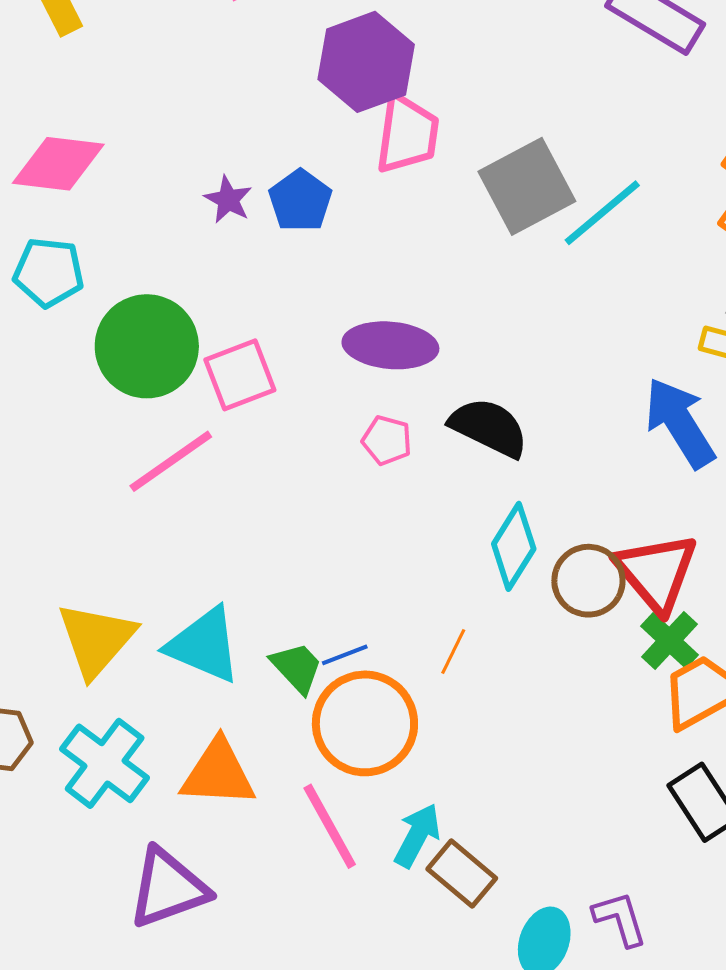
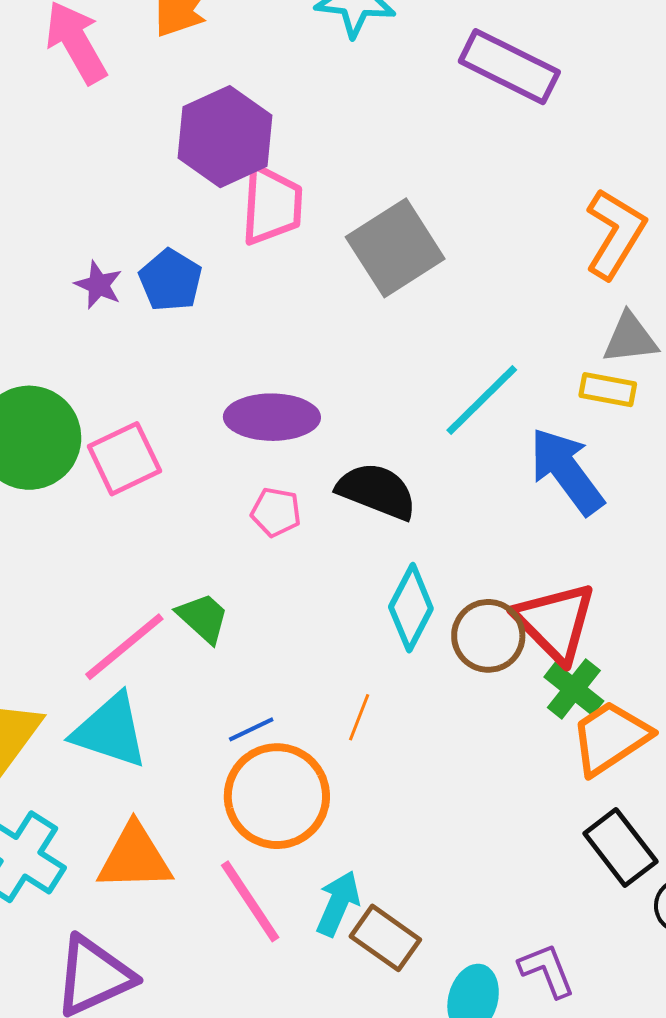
cyan line: (602, 213) -> (482, 400), moved
pink line: (171, 461) -> (124, 647), moved
green trapezoid: (297, 668) -> (203, 618), moved

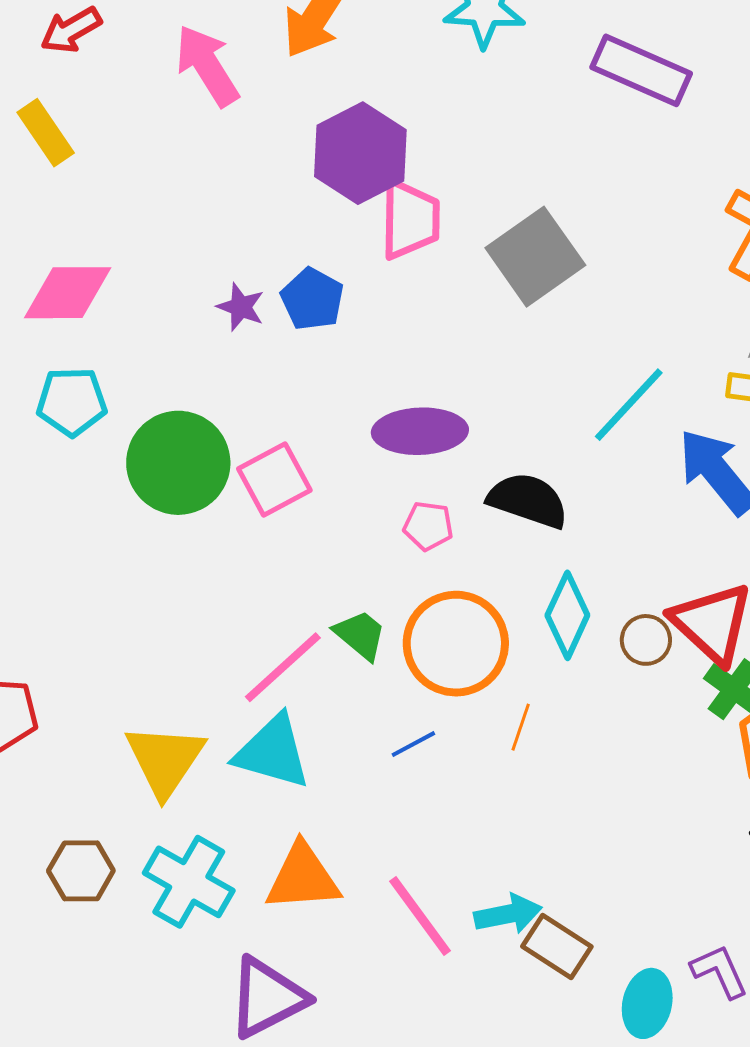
brown circle: (488, 636) -> (646, 640), size x0.7
orange circle: (277, 796) -> (456, 644), moved
cyan arrow: (338, 903) -> (508, 914), turned 58

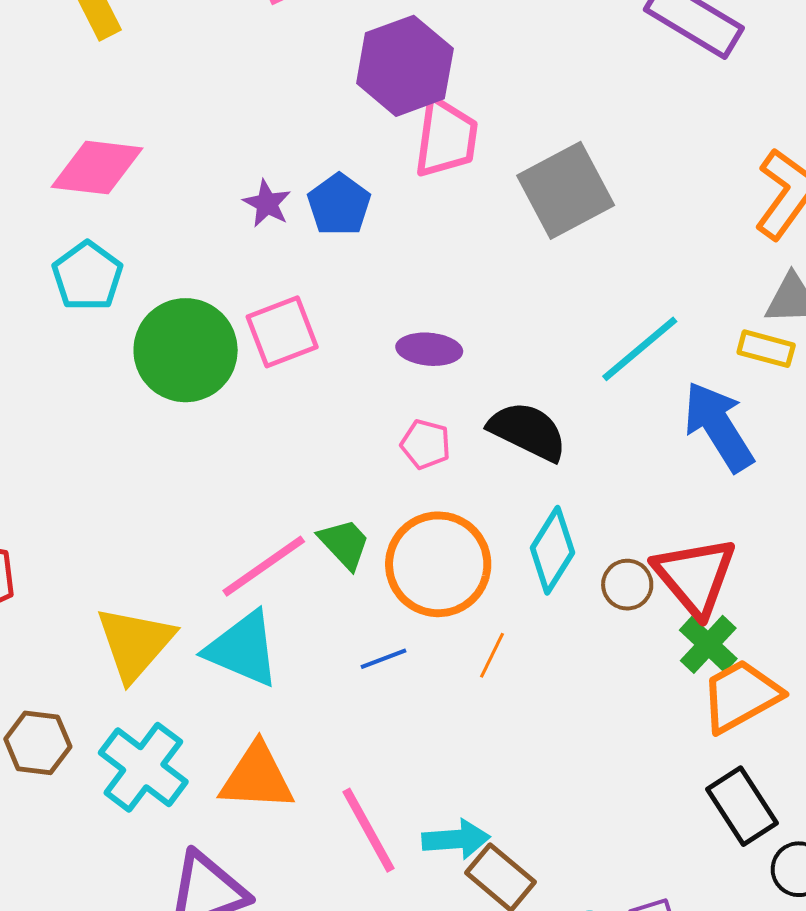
cyan pentagon: (72, 402) -> (87, 276), turned 30
purple ellipse: (420, 431) -> (429, 349), size x0.7
pink square: (274, 479) -> (282, 332), moved

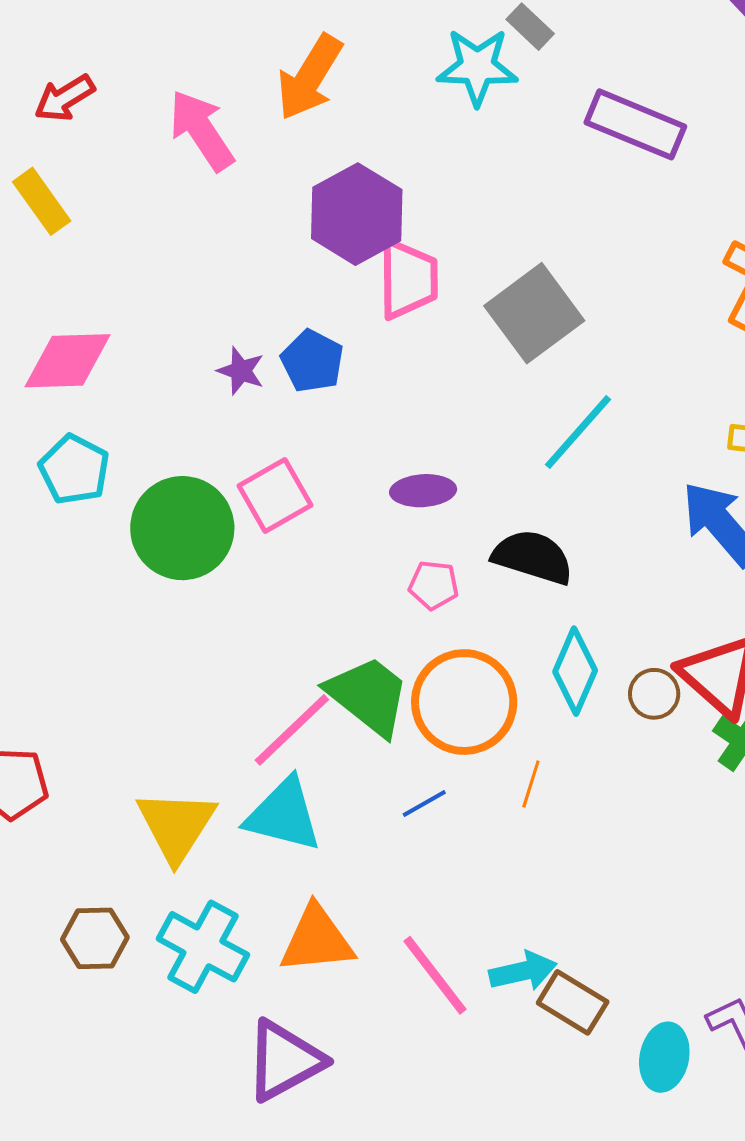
cyan line: (640, 349) -> (578, 432), moved
green trapezoid: (344, 544) -> (368, 696), size x1.6

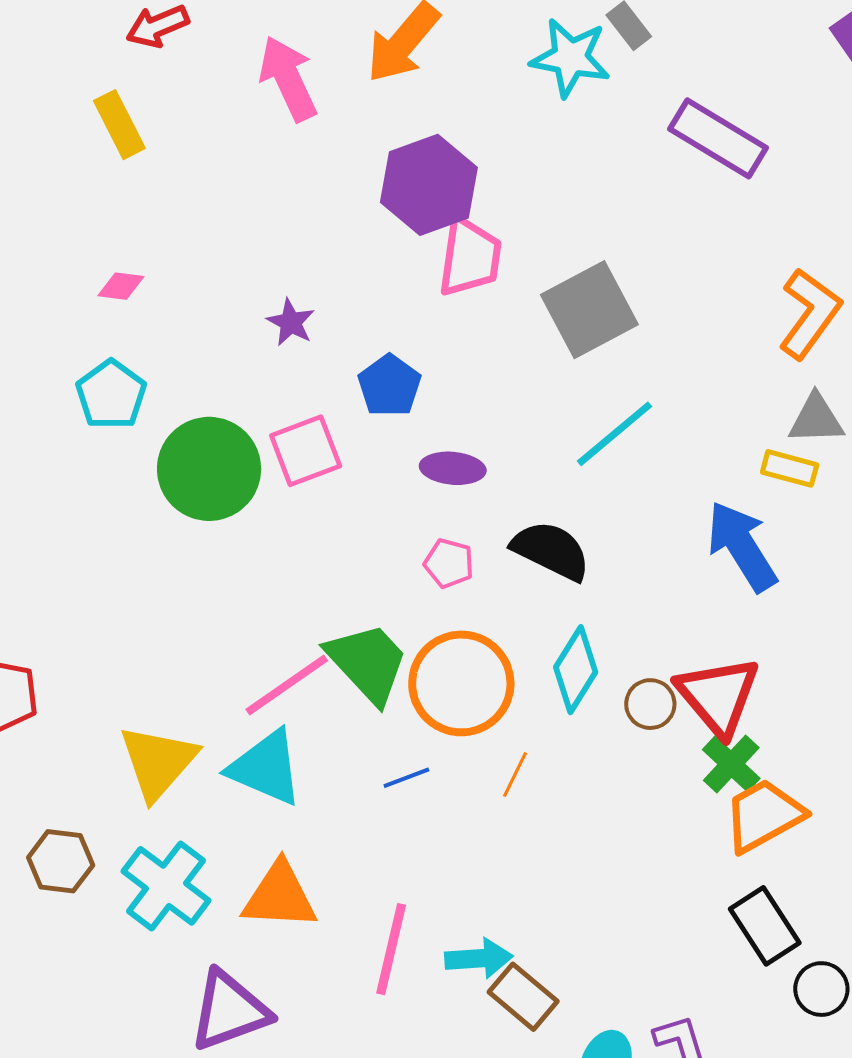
pink diamond: (68, 361) -> (121, 286), size x0.5
blue pentagon: (312, 361) -> (389, 386), moved
pink line: (435, 975) -> (391, 949), turned 42

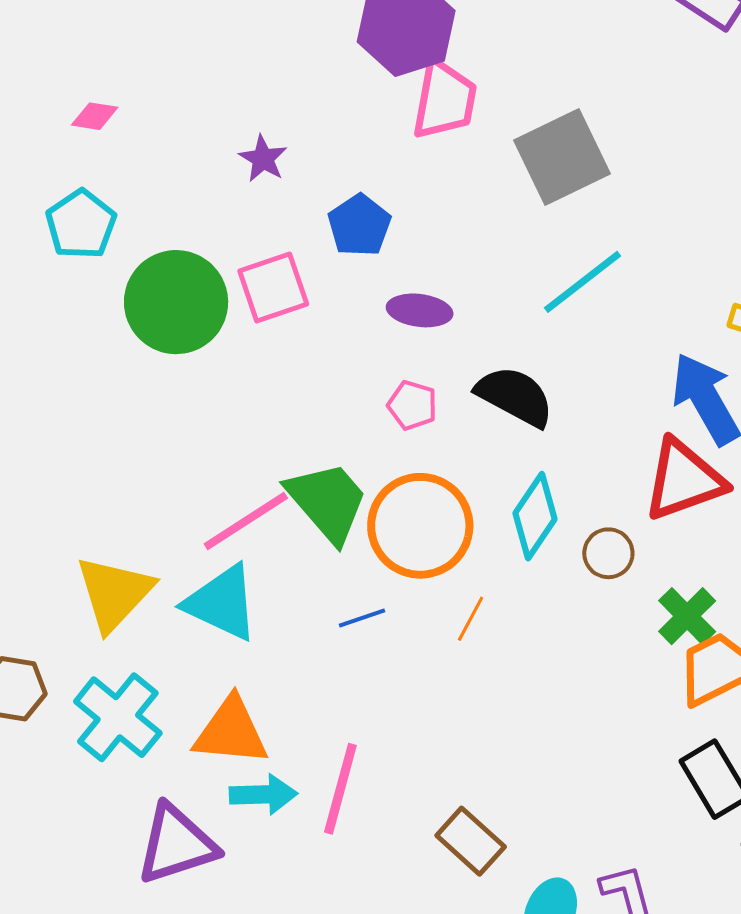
red triangle: (718, 696) -> (684, 480), moved, turned 48
cyan arrow: (479, 958) -> (263, 794), moved

